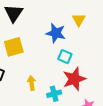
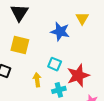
yellow square: (14, 47) -> (20, 45), turned 30
cyan square: (65, 57) -> (55, 64), moved

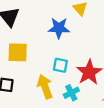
yellow arrow: (37, 80) -> (45, 87), size x1.5

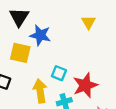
blue star: (59, 28) -> (40, 35), moved

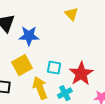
yellow square: (20, 53) -> (22, 65), moved, turned -30

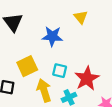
blue star: (29, 36) -> (52, 36), moved

